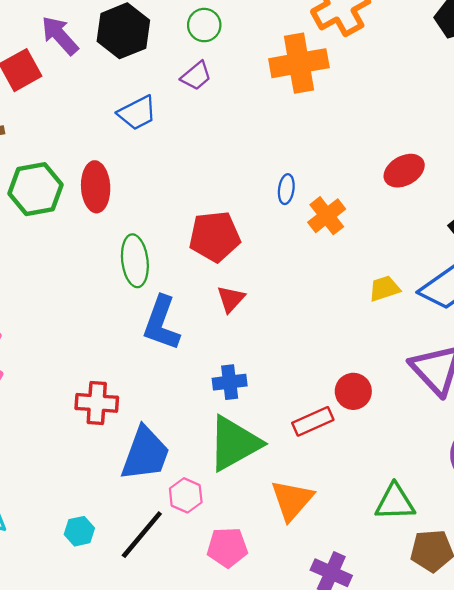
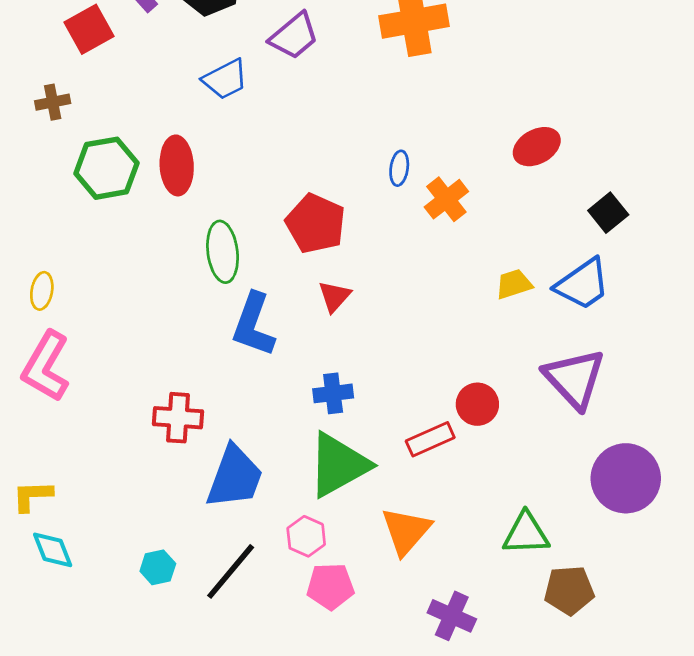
purple trapezoid: (196, 76) -> (294, 36), size x1.4
red pentagon: (215, 236) -> (316, 223), turned 30
pink hexagon: (186, 495) -> (306, 536), moved

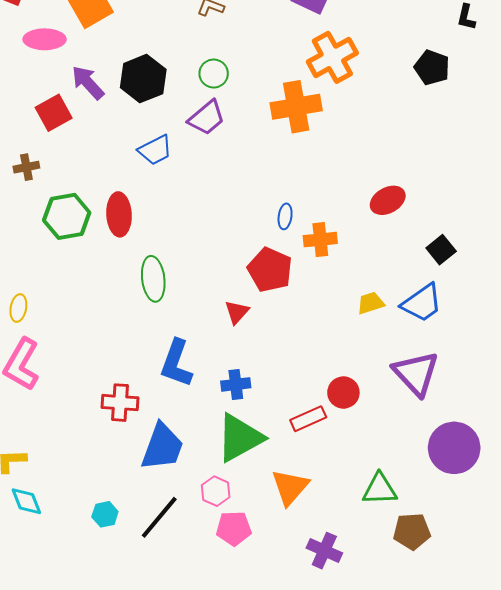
orange cross: (446, 199) -> (320, 240), turned 32
red pentagon: (316, 223) -> (270, 270), moved
blue L-shape: (254, 325) -> (176, 363), moved

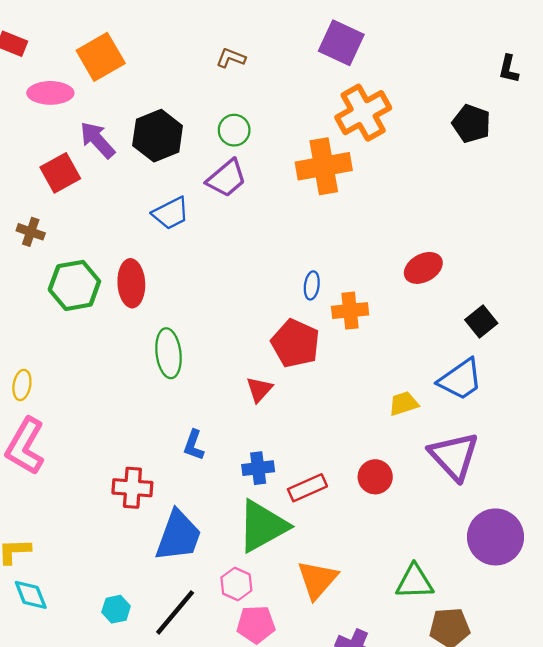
brown cross: (26, 167) -> (31, 232), turned 30
yellow trapezoid: (371, 303) -> (404, 404), moved
blue L-shape: (176, 363) -> (194, 445), size x0.6
red rectangle: (308, 419) -> (307, 488), moved

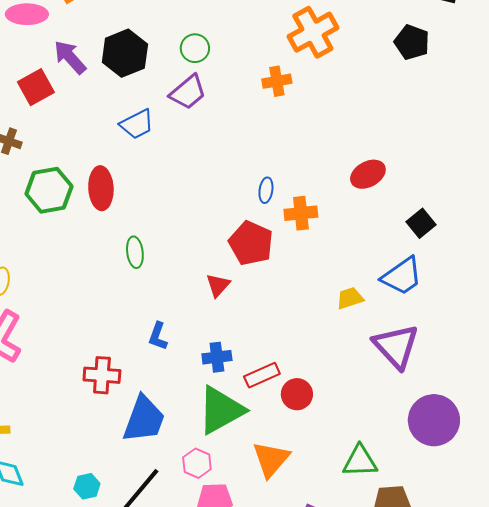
orange cross: (324, 166) -> (277, 81), size x0.6
green ellipse: (169, 353) -> (135, 252), size x0.7
red circle: (375, 477) -> (297, 394), moved

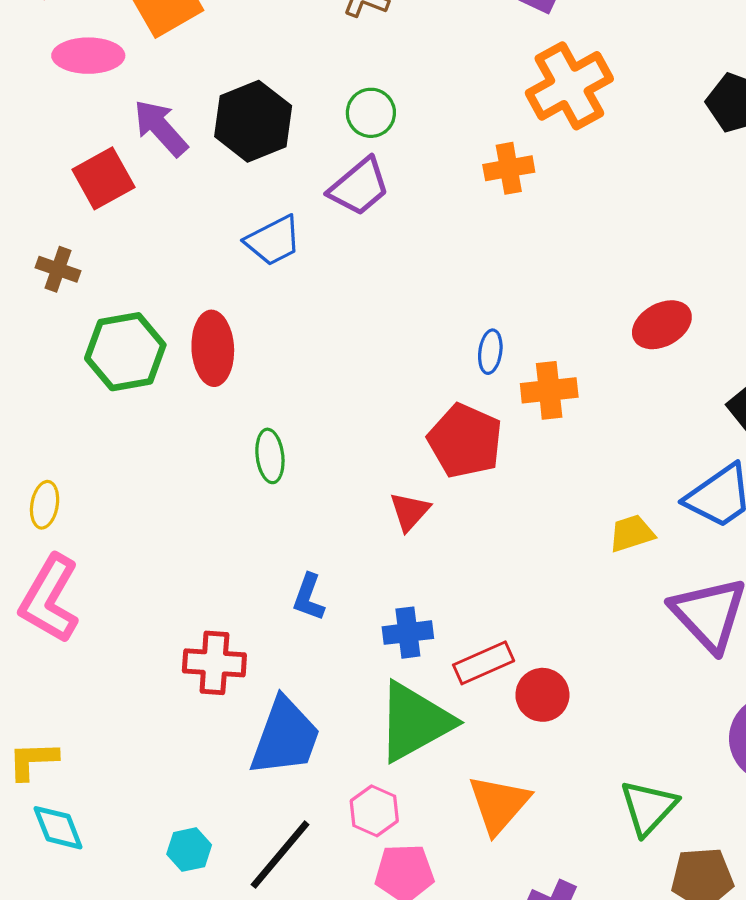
green triangle: (360, 461) -> (648, 808), turned -45

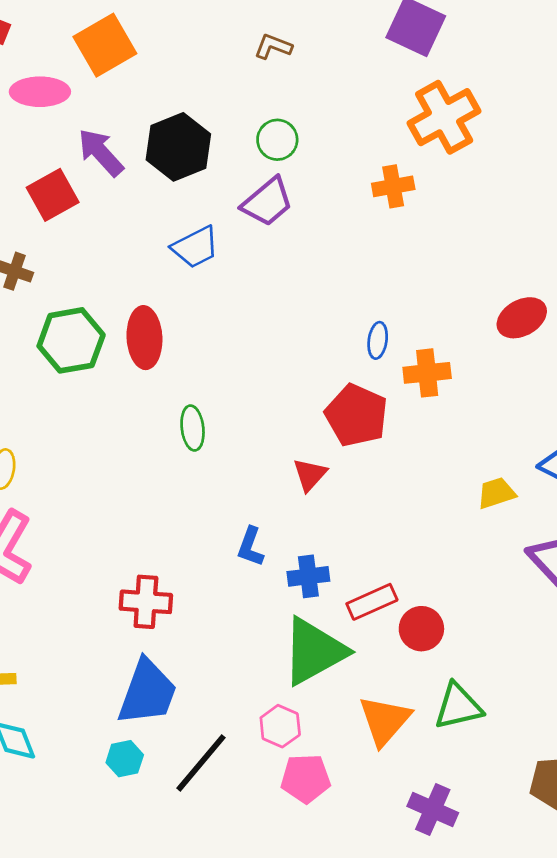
blue L-shape: (309, 597) -> (250, 547), moved
blue trapezoid: (285, 737) -> (147, 692), moved
green triangle: (648, 808) -> (458, 706), moved, turned 34

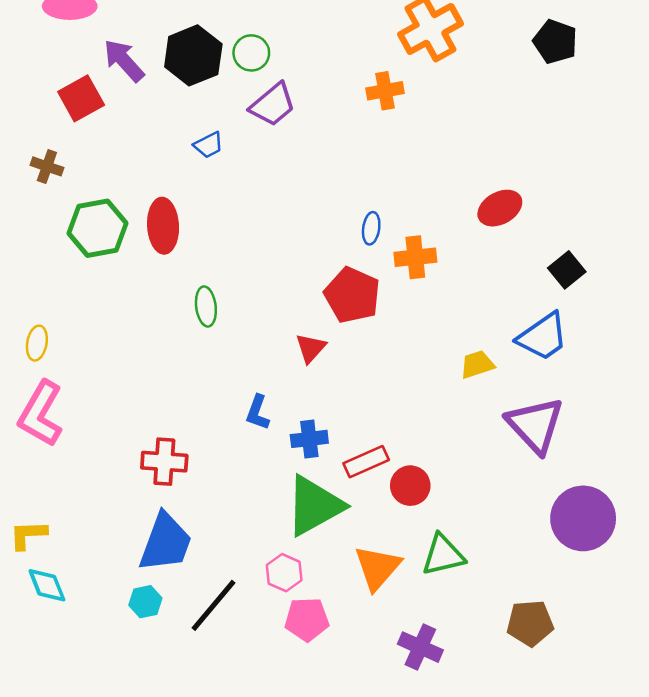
green circle: (277, 140) -> (251, 53), moved
blue trapezoid: (195, 247) -> (208, 145), size x0.7

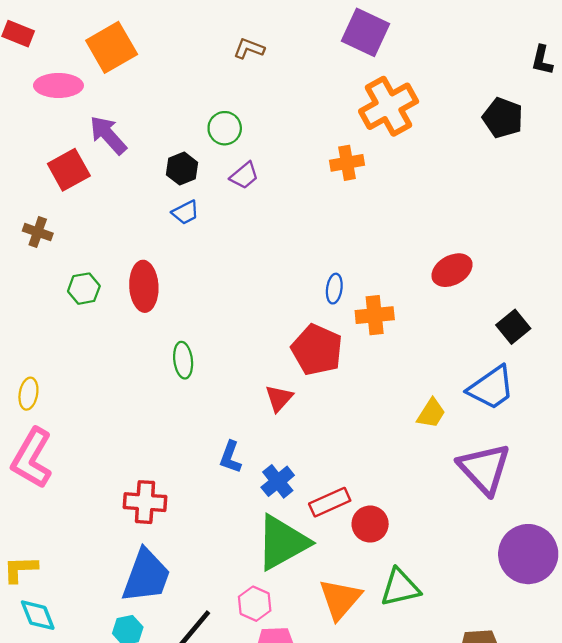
black hexagon: (193, 55) -> (182, 169), moved, size x0.6
purple trapezoid: (273, 105) -> (244, 175), size x0.7
green hexagon: (97, 228) -> (84, 289), size x0.6
yellow trapezoid: (477, 364) -> (431, 413), turned 140
blue cross: (309, 439) -> (278, 481), turned -32

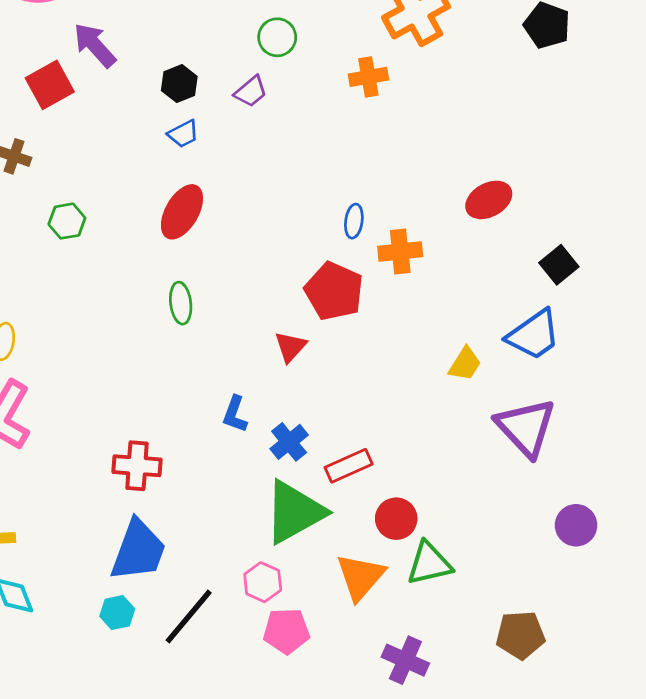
green circle: (225, 128) -> (277, 37), moved
red ellipse: (144, 286) -> (182, 212), moved, turned 33
red circle: (370, 524) -> (396, 519), moved
purple circle: (528, 554) -> (576, 525), size x0.6

